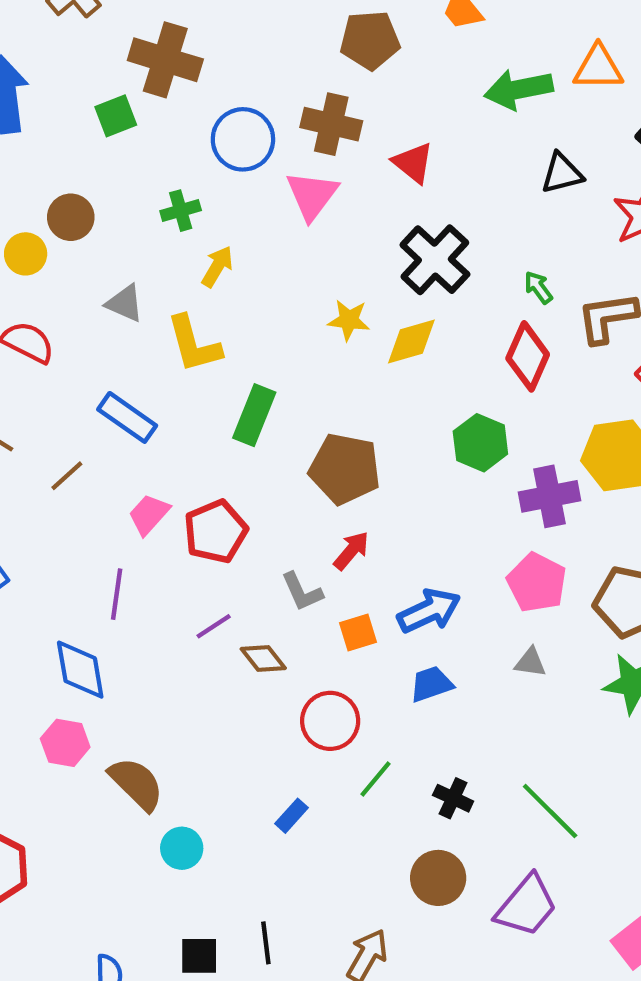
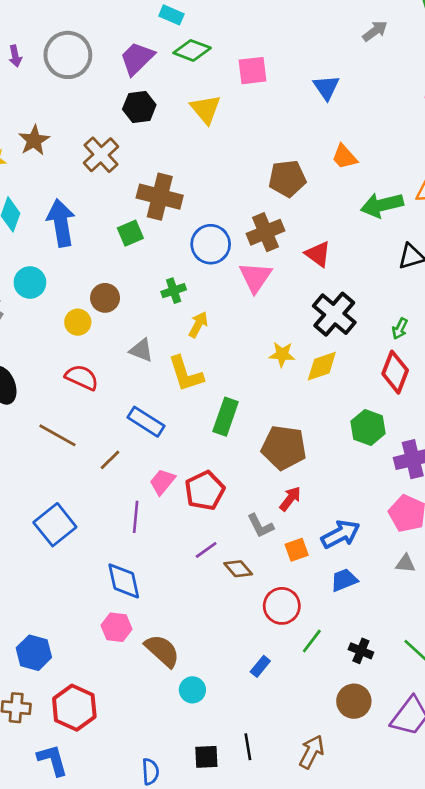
brown cross: (331, 124) -> (266, 232), turned -33
green arrow: (538, 287) -> (400, 329), turned -115
purple line: (117, 594) -> (136, 517), moved

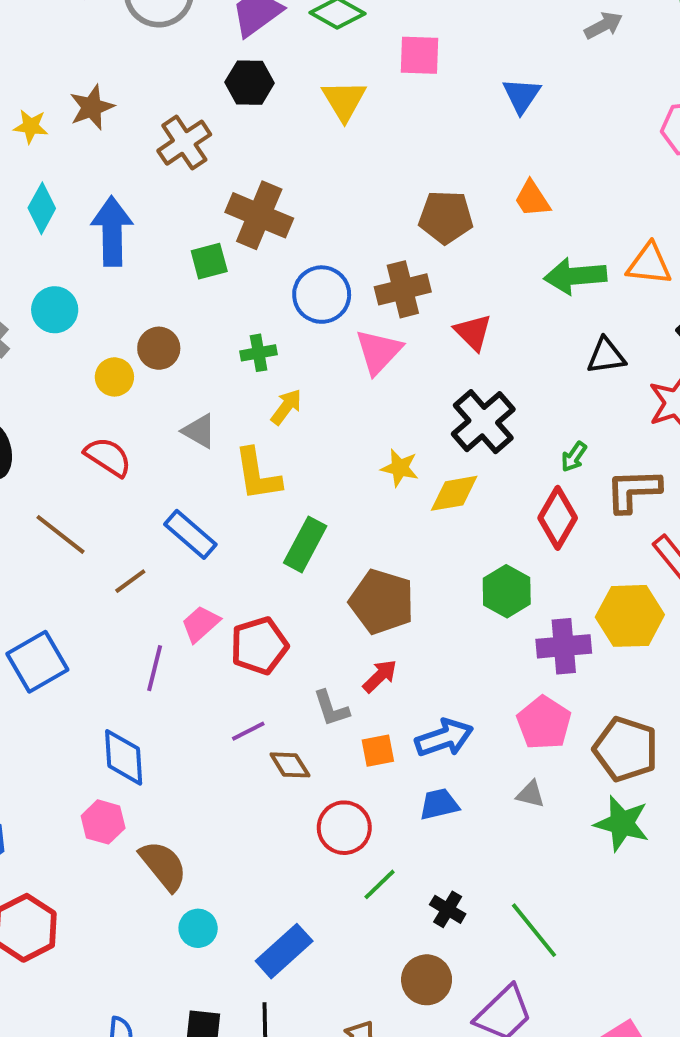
blue rectangle: (260, 666) -> (284, 951), moved, size x1.8

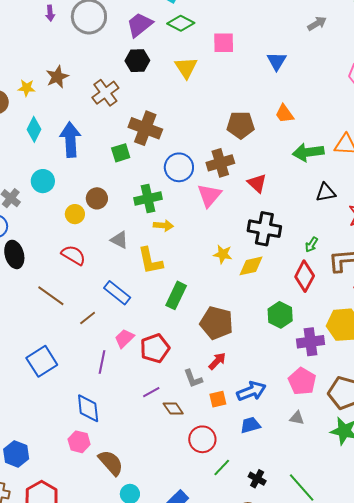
green cross: (259, 353) -> (148, 199), size x1.5
yellow arrow: (286, 407) -> (163, 226), turned 60
black cross: (483, 422) -> (264, 229), turned -36

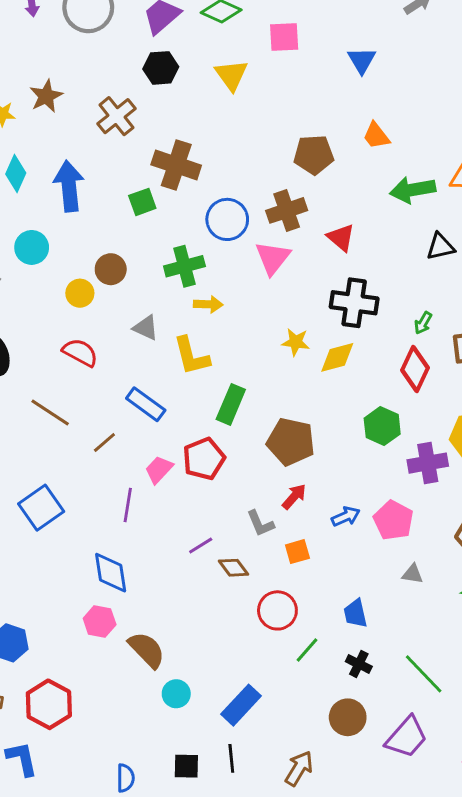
red pentagon: (155, 348) -> (204, 459), moved
pink pentagon: (302, 381) -> (393, 520), moved
blue arrow: (251, 391) -> (346, 516), moved, size x0.7
blue trapezoid: (250, 425) -> (355, 613), moved, turned -85

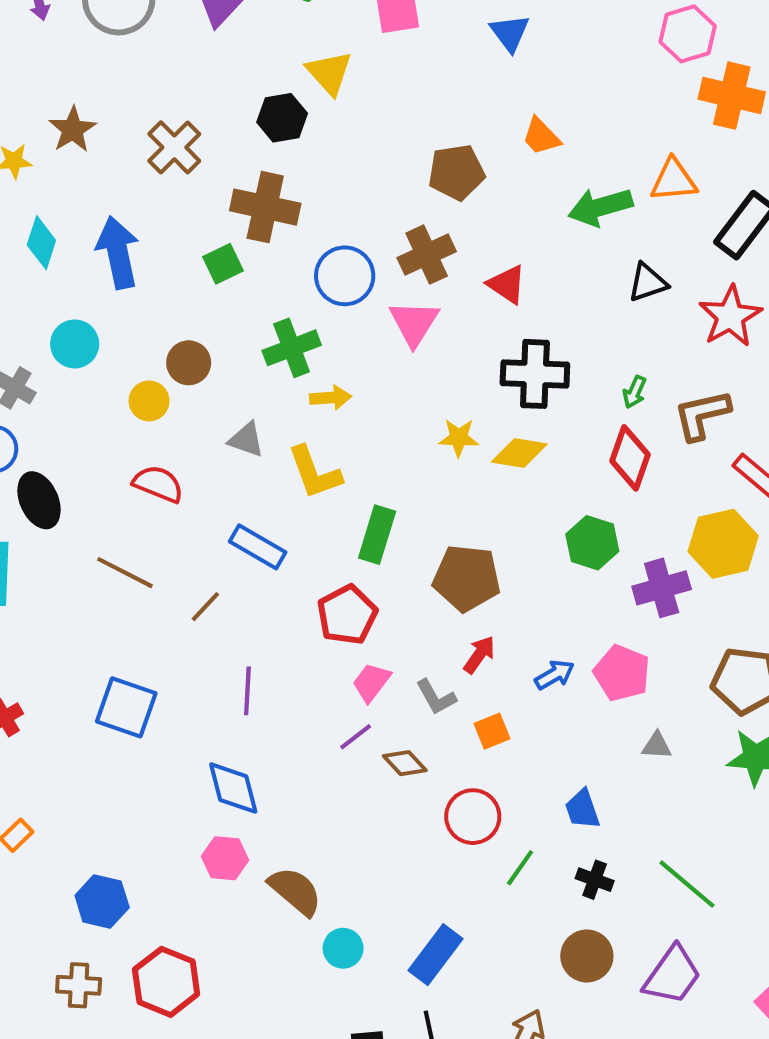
black hexagon: (161, 68) -> (282, 118), moved
yellow diamond: (337, 357) -> (519, 453), turned 30
pink trapezoid: (159, 469) -> (371, 682), moved
blue square: (41, 508) -> (126, 707), turned -30

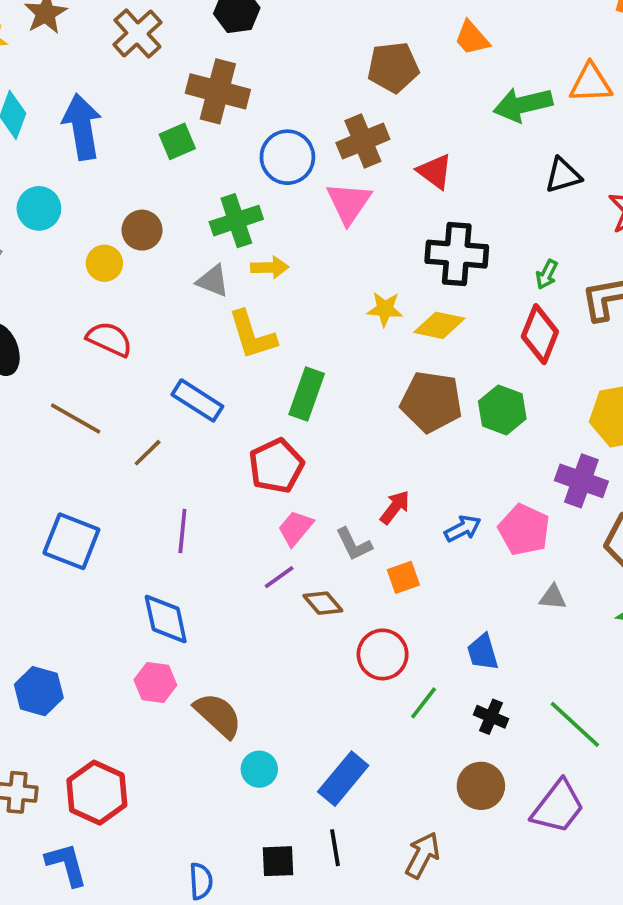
gray triangle: (246, 440) -> (213, 281), moved
brown pentagon: (467, 578) -> (431, 402), moved
purple cross: (662, 588) -> (581, 481), moved, turned 33
blue hexagon: (102, 901) -> (39, 691), moved

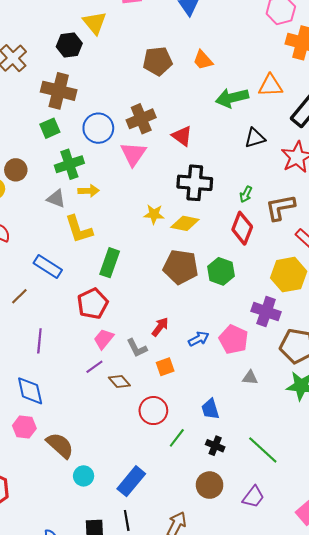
brown pentagon: (393, 67) -> (158, 61), moved
green square: (177, 141) -> (50, 128), moved
purple trapezoid: (558, 807) -> (253, 497), size x0.7

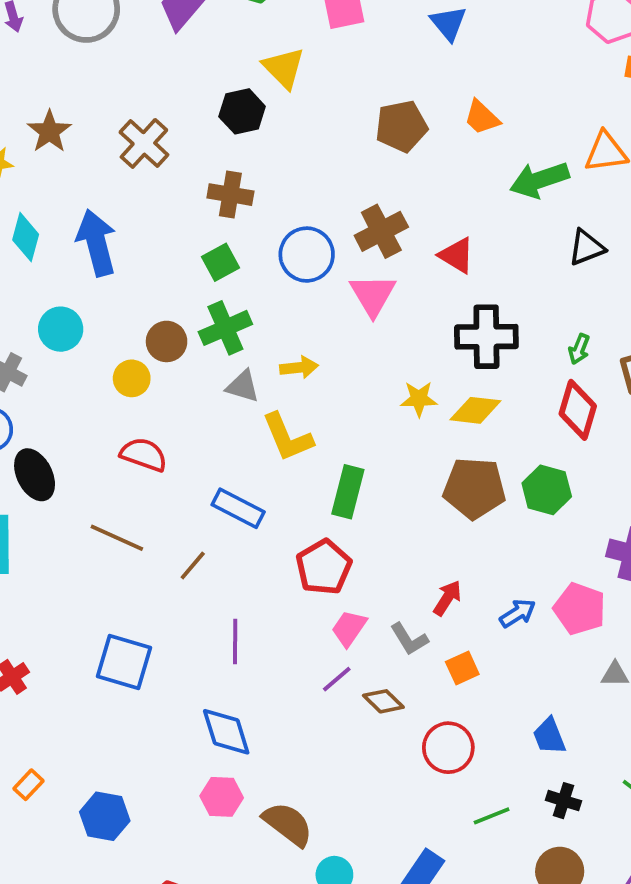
brown cross: (59, 91) -> (230, 195), size x0.7
green cross: (69, 164) -> (225, 328), moved
green line: (177, 438) -> (492, 816), moved, turned 36

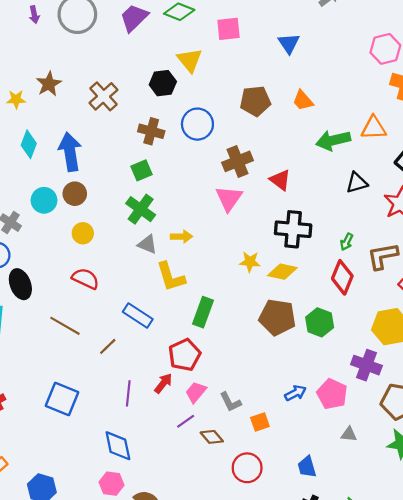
blue circle: (307, 255) -> (197, 124), moved
green cross: (225, 328) -> (141, 209), turned -36
brown circle: (167, 341) -> (75, 194), moved
red arrow: (447, 598) -> (163, 383), moved

